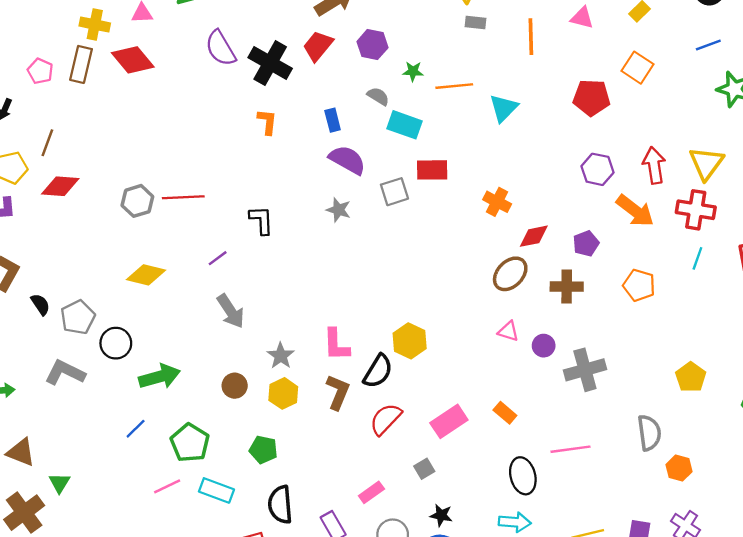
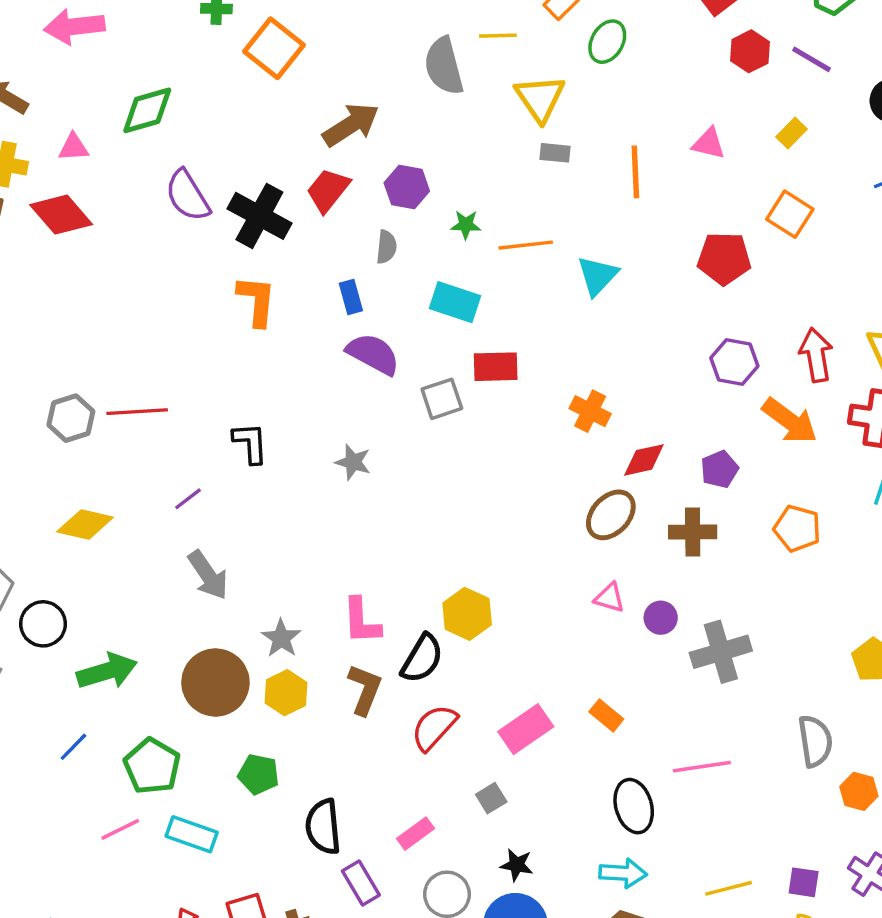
gray semicircle: (378, 96) -> (386, 247), moved, turned 65
orange L-shape: (267, 122) -> (257, 301), size x1.4
gray star: (339, 210) -> (353, 462), moved
brown circle: (235, 386) -> (215, 683), size x1.8
black semicircle: (280, 505) -> (323, 827), moved

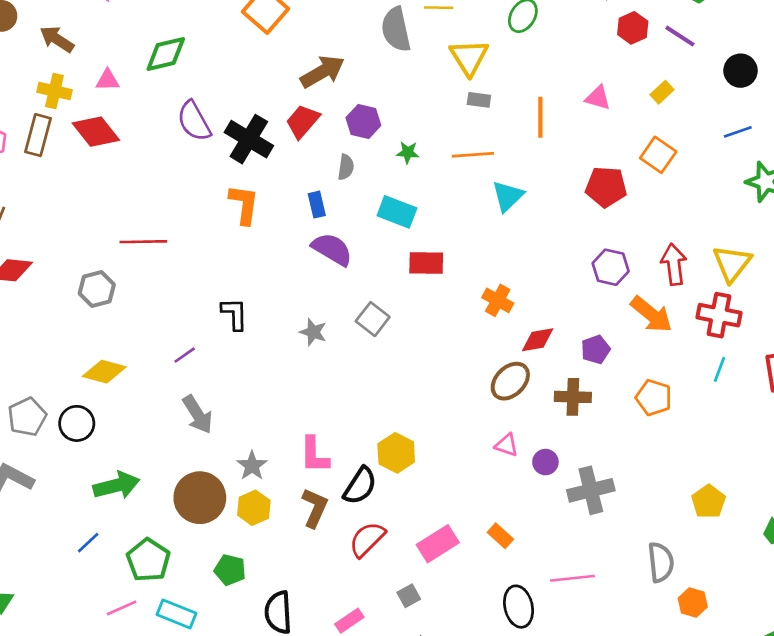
orange line: (526, 245) -> (473, 155), moved
gray square: (442, 399) -> (373, 319), moved, turned -36
red line: (137, 412) -> (143, 242), moved
black circle: (43, 624) -> (77, 423), moved

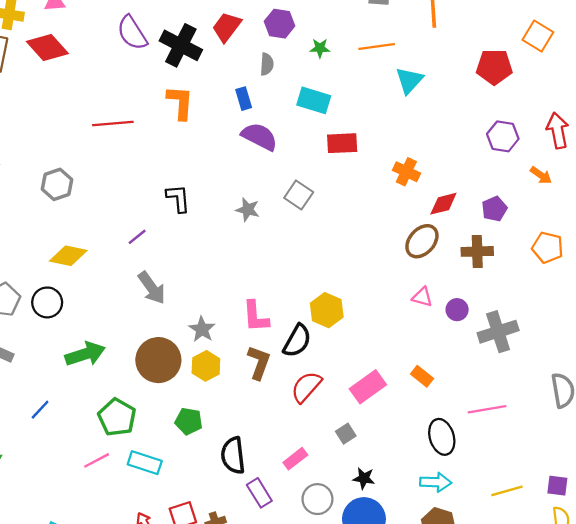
red line: (143, 242) -> (113, 123), moved
orange arrow: (651, 314) -> (541, 175), size x0.6
blue line: (88, 543) -> (40, 410), moved

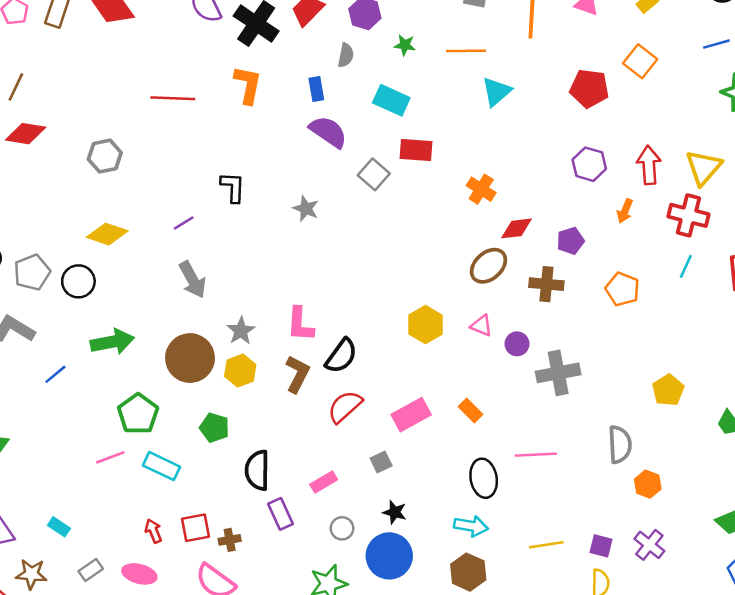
orange arrow: (541, 175) -> (625, 211), turned 70
gray square: (299, 195) -> (374, 174), moved
yellow hexagon: (327, 310) -> (425, 325), moved
blue line: (40, 410) -> (55, 374), moved
gray circle: (317, 499) -> (342, 528), size x0.7

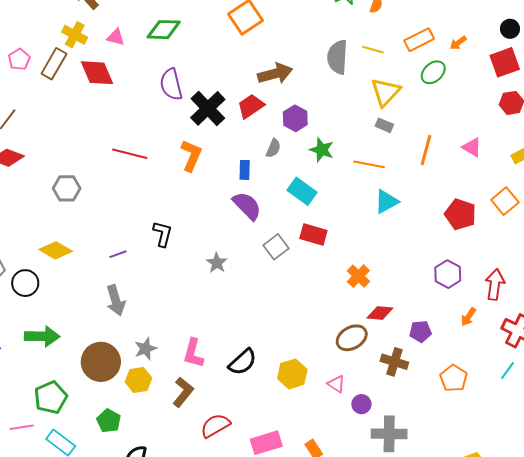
green star: (405, 45) -> (322, 150), size x1.4
black semicircle: (341, 356) -> (243, 362), moved

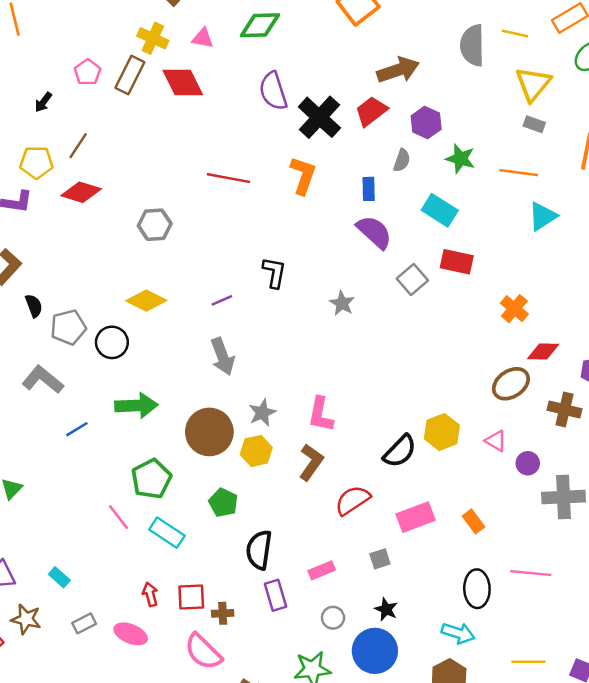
black semicircle: (243, 362) -> (400, 451), moved
pink line: (22, 427) -> (119, 517), turned 65

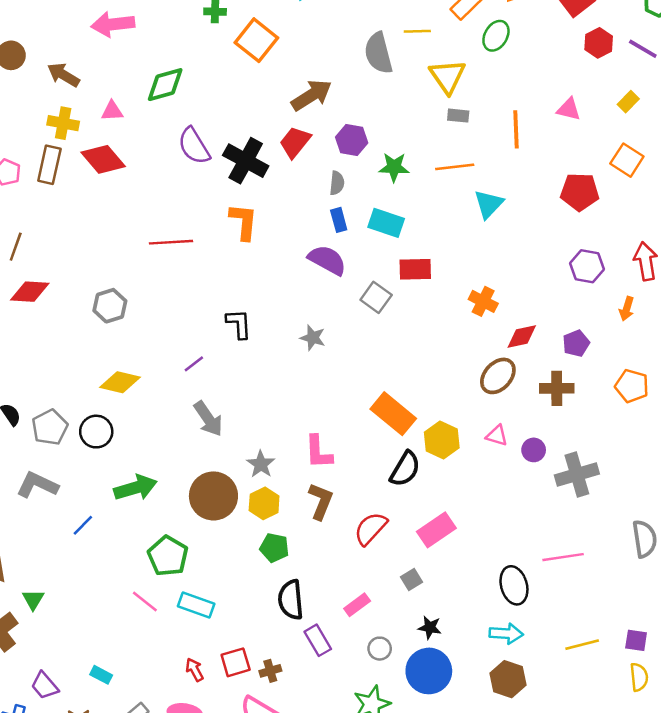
blue rectangle: (369, 189) -> (339, 220), moved
green pentagon: (223, 503) -> (274, 548), moved
orange rectangle: (474, 521) -> (393, 414), moved, size x1.8

